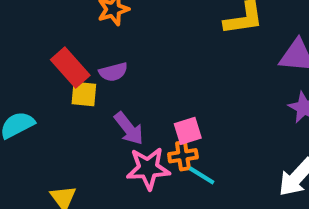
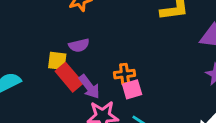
red rectangle: (70, 68) -> (69, 77), moved
orange cross: (183, 156) -> (125, 74), moved

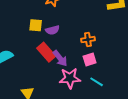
yellow square: (57, 61) -> (36, 25), moved
orange cross: (125, 74) -> (88, 40), moved

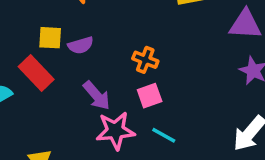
orange cross: (88, 40) -> (145, 60), turned 32
red rectangle: (46, 52) -> (36, 73), moved

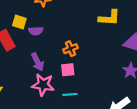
orange cross: (145, 60) -> (71, 49), turned 32
cyan line: (164, 135) -> (70, 94), turned -48

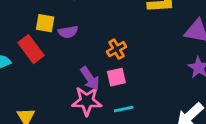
purple arrow: (37, 62) -> (90, 78), moved

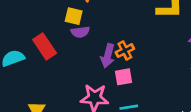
yellow square: (45, 23) -> (74, 16), moved
purple arrow: (90, 78) -> (108, 56), moved, turned 45

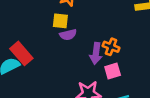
red rectangle: (45, 46) -> (21, 53), moved
orange cross: (125, 50) -> (111, 47), turned -35

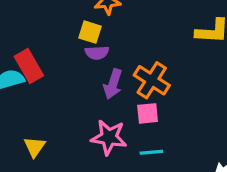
orange cross: (111, 47) -> (152, 80), size x1.5
purple arrow: (96, 53) -> (113, 84), moved

